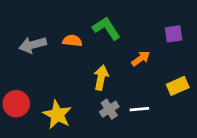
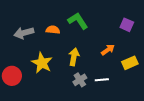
purple square: (174, 34) -> (127, 25), turned 32
orange arrow: (141, 59) -> (108, 50), moved
yellow star: (57, 115) -> (42, 63), moved

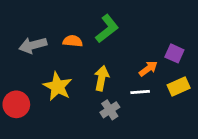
green L-shape: (78, 21) -> (107, 29), turned 85
purple square: (127, 25) -> (174, 53), moved
white line: (102, 80) -> (140, 92), moved

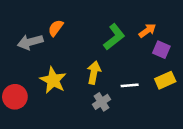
green L-shape: (107, 29) -> (114, 37), moved
orange semicircle: (73, 41) -> (56, 28), moved, turned -60
orange arrow: (148, 69) -> (147, 31), moved

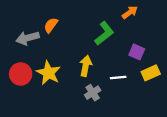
orange arrow: (147, 31) -> (130, 12), moved
purple square: (161, 50) -> (137, 52), moved
red circle: (15, 97) -> (21, 74), moved

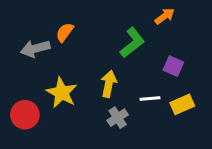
yellow rectangle: (151, 73) -> (182, 104), moved
red circle: (21, 74) -> (25, 115), moved

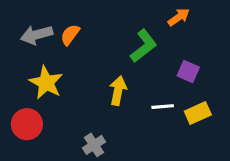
gray arrow: (35, 49) -> (37, 35), moved
yellow star: (62, 93) -> (46, 83), moved
gray cross: (118, 118) -> (94, 145), moved

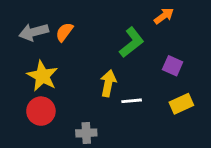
white line: (163, 107) -> (132, 101), moved
red circle: (27, 124) -> (41, 111), moved
gray cross: (94, 145) -> (86, 133), turned 30

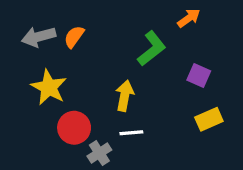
white line: (132, 101) -> (131, 133), moved
red circle: (41, 111) -> (74, 128), moved
gray cross: (86, 133) -> (99, 153), turned -30

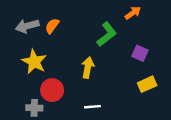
white line: (131, 133) -> (92, 107), moved
gray cross: (99, 153) -> (34, 108), moved, turned 35

